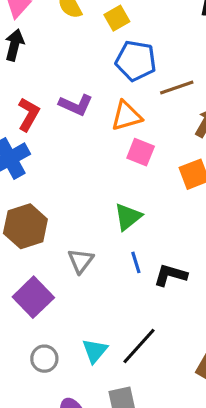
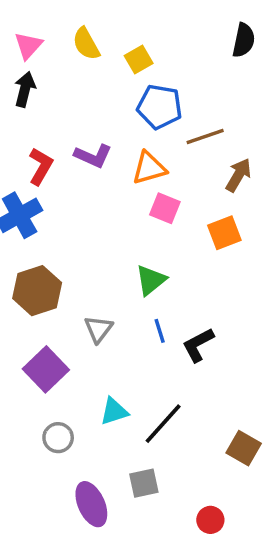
black L-shape: (170, 275) -> (198, 345), turned -44
cyan triangle: (95, 351) -> (114, 411), moved, turned 32

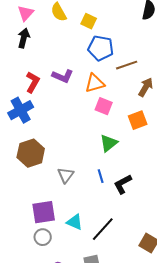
yellow square: (139, 60) -> (89, 21), turned -35
green triangle: (151, 280) -> (109, 143), moved
purple square: (46, 369) -> (44, 212), moved, turned 35
cyan triangle: (114, 411) -> (75, 222), turned 42

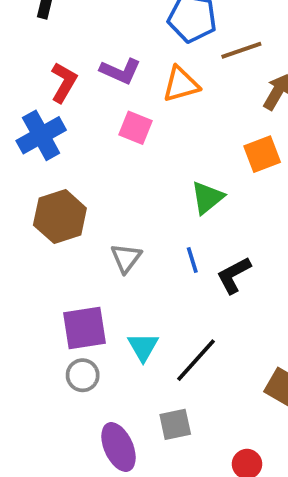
pink square: (104, 106) -> (136, 128), moved
cyan triangle: (75, 222) -> (143, 347), turned 36

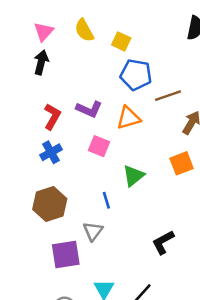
blue cross: (41, 135) -> (51, 152), moved, size x0.7
green triangle: (207, 198) -> (133, 176), moved
blue line: (192, 260) -> (106, 200), moved
purple square: (85, 328) -> (66, 255), moved

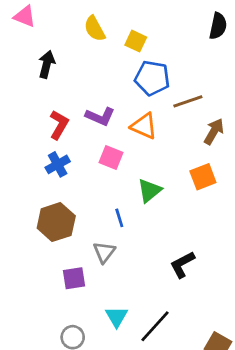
pink triangle: (44, 32) -> (25, 16), moved, turned -50
orange triangle: (129, 118) -> (144, 126), turned 40
purple square: (66, 255) -> (74, 278), size x0.7

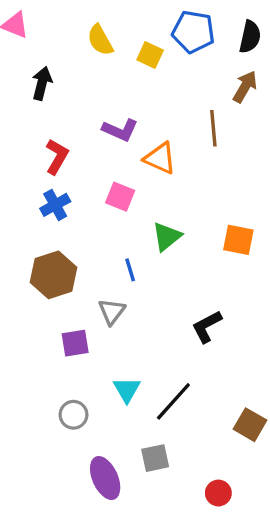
blue pentagon: (152, 78) -> (193, 32), moved
brown line: (188, 101) -> (213, 128), turned -76
purple L-shape: (100, 116) -> (120, 130), moved
brown arrow: (214, 132) -> (245, 87), moved
orange square: (203, 177) -> (238, 240), moved, turned 32

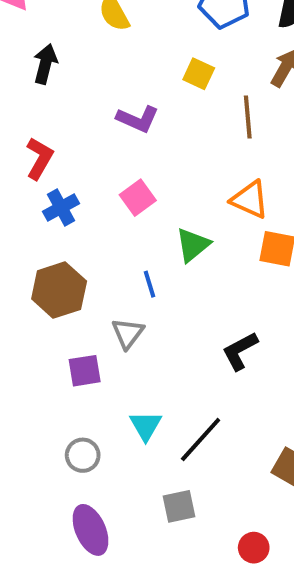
yellow square: (150, 55) -> (199, 74), moved
red L-shape: (57, 157) -> (39, 158), moved
orange triangle: (160, 158) -> (250, 200), moved
pink square: (120, 197) -> (138, 198), turned 32
purple ellipse: (105, 478) -> (91, 530), moved

